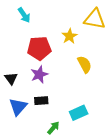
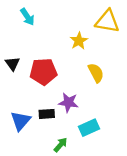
red pentagon: (39, 48) -> (43, 72), moved
purple star: (39, 74) -> (68, 102), moved, turned 30
black triangle: (11, 78) -> (13, 64), moved

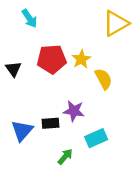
yellow triangle: (107, 21) -> (116, 23), turned -40
yellow star: (79, 41) -> (81, 59), moved
red pentagon: (43, 72) -> (52, 59), moved

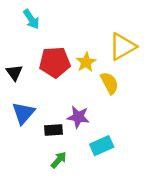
yellow triangle: (116, 23) -> (123, 47), moved
blue triangle: (22, 131) -> (23, 113), moved
green arrow: (65, 157) -> (59, 160), moved

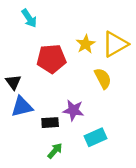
yellow star: (86, 62) -> (86, 44), moved
black triangle: (14, 73) -> (13, 82), moved
blue triangle: (23, 113) -> (22, 107), turned 35

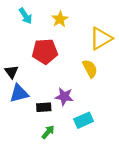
yellow star: (86, 44) -> (60, 19), moved

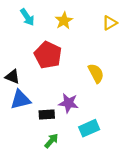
yellow triangle: (101, 38) -> (110, 23), moved, size x0.6
red pentagon: (45, 51) -> (48, 55), turned 30
black triangle: (12, 72) -> (12, 77), turned -32

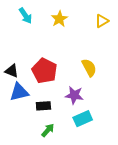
red pentagon: (48, 55) -> (45, 71), moved
purple star: (69, 103) -> (74, 95), moved

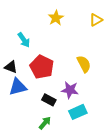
cyan arrow: (25, 16) -> (24, 40), moved
black rectangle: (43, 106) -> (49, 100), moved, turned 32

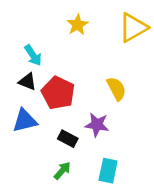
yellow triangle: (96, 20) -> (133, 28), size x1.6
black triangle: (11, 67) -> (27, 82), moved
cyan rectangle: (78, 112) -> (108, 171), moved, turned -54

